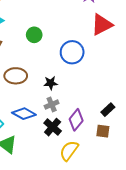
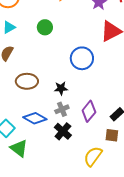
green circle: (34, 35) -> (45, 27), moved
purple diamond: (76, 120) -> (89, 111), moved
yellow semicircle: (69, 151) -> (93, 156), moved

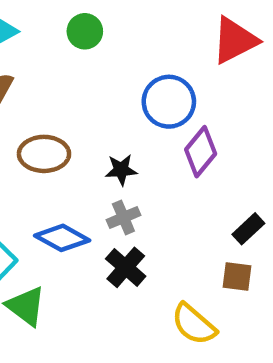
purple diamond: (89, 111) -> (201, 152), moved
yellow semicircle: (93, 156) -> (194, 324), turned -85

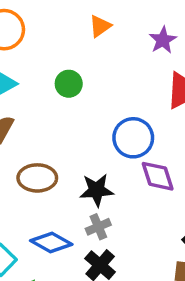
purple diamond: (201, 152) -> (158, 176), turned -57
black star: (121, 170) -> (97, 190), size x1.4

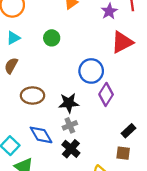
purple diamond: (158, 176) -> (106, 94), turned 50
blue diamond: (51, 242) -> (41, 135), turned 30

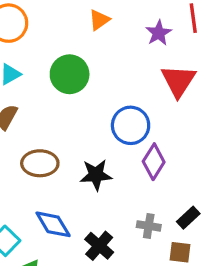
green circle: (52, 38) -> (70, 74), size x1.5
red triangle: (122, 42) -> (178, 81), turned -30
gray cross: (70, 125) -> (149, 226), moved, turned 32

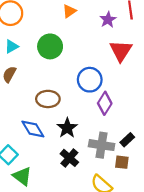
brown ellipse: (40, 163) -> (48, 99), moved
black star: (96, 175) -> (67, 128), moved, turned -30
blue diamond: (53, 224) -> (33, 129), moved
gray cross: (149, 226) -> (102, 145), size x1.6

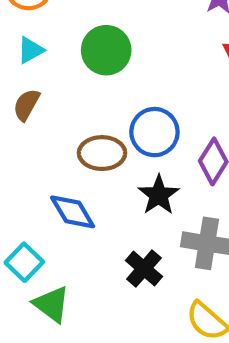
blue circle: (90, 80) -> (154, 132), moved
black star: (67, 128) -> (159, 195), moved

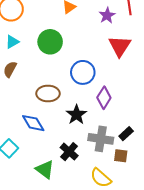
blue circle: (154, 132) -> (83, 72), moved
green triangle: (52, 304) -> (45, 169), moved

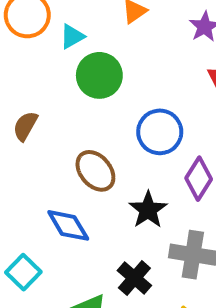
cyan triangle: (12, 42) -> (72, 36), moved
brown ellipse: (48, 94) -> (95, 171), turned 50

